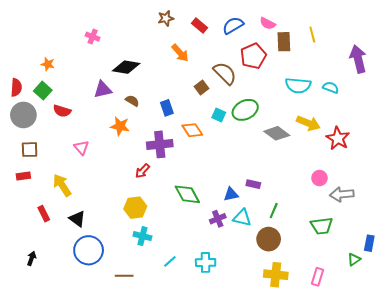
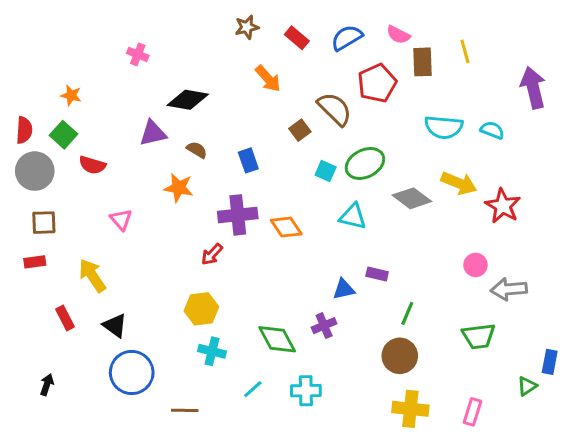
orange diamond: (192, 130) -> (286, 227), moved
green diamond: (187, 194) -> (277, 339), moved
cyan triangle: (242, 218) -> (353, 216), moved

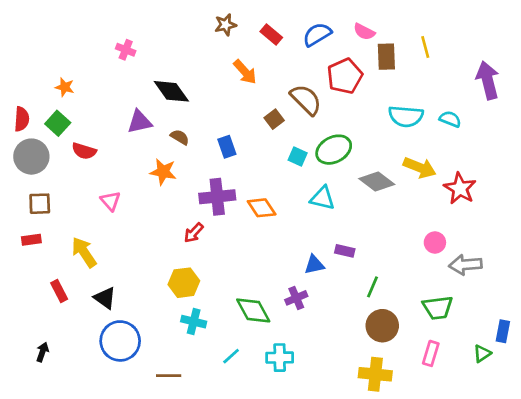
black diamond: (188, 100) -> (171, 91), turned 45
brown circle: (400, 356) -> (382, 326), moved
pink rectangle: (472, 412) -> (431, 353), moved

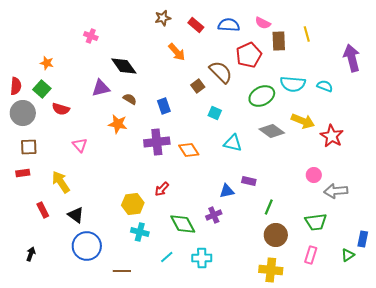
blue semicircle: (317, 34) -> (229, 25), turned 35
green ellipse: (334, 150) -> (262, 96), moved
red arrow: (194, 233) -> (162, 189), moved

